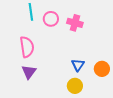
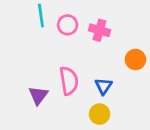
pink semicircle: (27, 47) -> (69, 81), moved
orange circle: (102, 69) -> (135, 59), moved

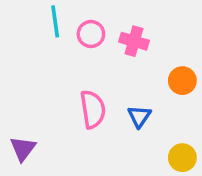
purple triangle: (38, 95) -> (23, 149), moved
yellow circle: (99, 114) -> (182, 158), moved

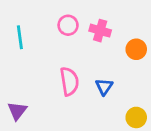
cyan line: (55, 21) -> (20, 37), moved
orange circle: (182, 81) -> (136, 49), moved

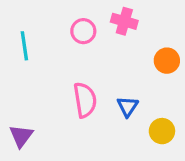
pink cross: (100, 31) -> (124, 21), moved
yellow circle: (136, 117) -> (162, 131), moved

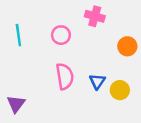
pink circle: (83, 31) -> (61, 35), moved
yellow circle: (162, 131) -> (120, 90), moved

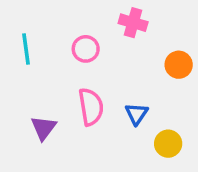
yellow circle: (120, 90) -> (168, 144), moved
purple triangle: (16, 104) -> (44, 128), moved

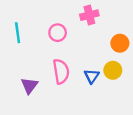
pink cross: (133, 23) -> (89, 15), turned -30
yellow circle: (168, 144) -> (113, 70), moved

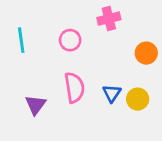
yellow circle: (113, 70) -> (138, 99), moved

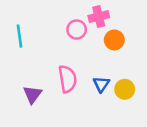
pink circle: (70, 40) -> (77, 30), moved
orange circle: (146, 53) -> (114, 40), moved

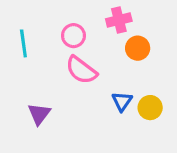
pink circle: (77, 30) -> (73, 36), moved
pink semicircle: (68, 79) -> (81, 70), moved, turned 136

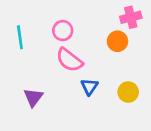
pink cross: (119, 20) -> (131, 17), moved
blue triangle: (122, 101) -> (89, 87), moved

